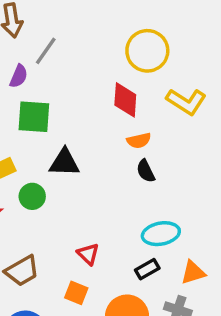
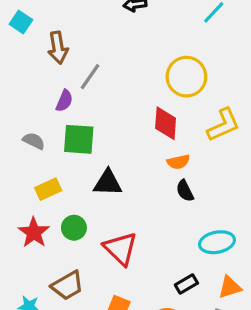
yellow L-shape: (186, 102) -> (223, 125), turned -57
green circle: (32, 196) -> (74, 228), moved
cyan ellipse: (161, 234) -> (217, 242), moved
red triangle: (88, 254) -> (121, 249), moved, size x1.6

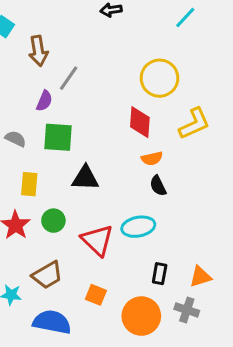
yellow rectangle: (48, 189) -> (29, 184), turned -60
cyan ellipse: (217, 242) -> (138, 227), moved
black rectangle: (186, 284) -> (160, 274), turned -50

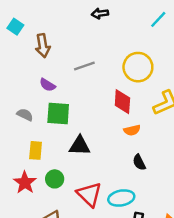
gray line: (69, 78) -> (84, 66), moved, turned 36
purple semicircle: (44, 101) -> (47, 85), turned 98
black semicircle: (158, 186) -> (139, 162), moved
cyan ellipse: (138, 227) -> (121, 198), moved

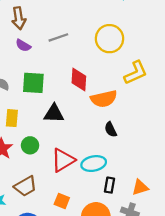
purple semicircle: (47, 85) -> (23, 45), moved
red diamond: (122, 102) -> (79, 80), moved
orange semicircle: (132, 130) -> (104, 99), size x1.6
red triangle: (89, 194) -> (63, 160), turned 45

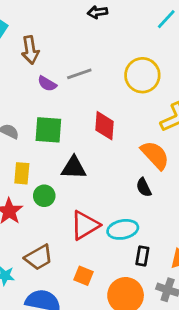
purple semicircle: (23, 45) -> (47, 84), moved
orange semicircle: (104, 99) -> (155, 155), moved, turned -120
green circle: (30, 145) -> (44, 196), moved

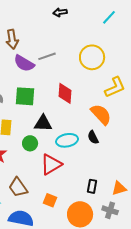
purple semicircle: (47, 84) -> (24, 63), size x1.5
green circle: (44, 196) -> (30, 143), moved
cyan ellipse: (123, 229) -> (67, 140), moved
brown trapezoid: (39, 257) -> (18, 187), turned 85

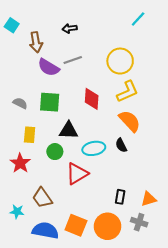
black arrow: (60, 12) -> (70, 28), moved
yellow L-shape: (115, 87) -> (127, 92), moved
orange square: (50, 200) -> (76, 225), moved, size x1.5

